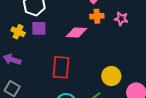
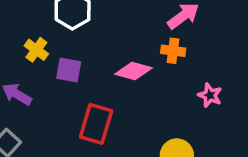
pink star: (121, 19) -> (210, 95), moved
purple square: (39, 28) -> (69, 70), moved

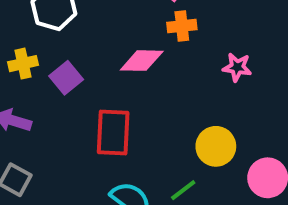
yellow cross: (36, 50) -> (23, 64), turned -35
purple square: (69, 70) -> (66, 78), turned -36

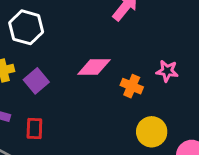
orange cross: (182, 26) -> (132, 86), moved, turned 30
red rectangle: (113, 133) -> (34, 129), moved, size x0.6

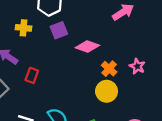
purple square: (36, 81) -> (59, 30), moved
yellow circle: (152, 132) -> (107, 91), moved

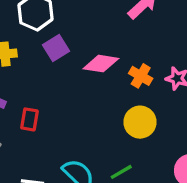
orange cross: (109, 69) -> (141, 76), moved

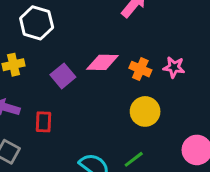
purple square: (56, 48) -> (63, 76), moved

